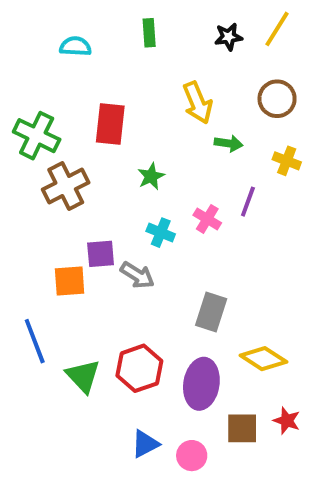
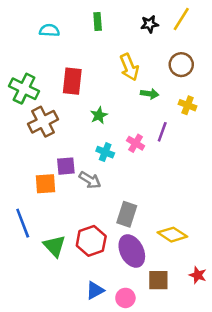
gray rectangle: (211, 312) -> (127, 214), moved
purple ellipse: (201, 384) -> (132, 251), turned -36
red star: (287, 421) -> (198, 275), moved

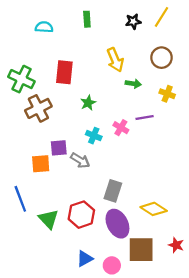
purple line: (162, 132) -> (145, 117), turned 60
brown square: (158, 280) -> (141, 250), size x1.4

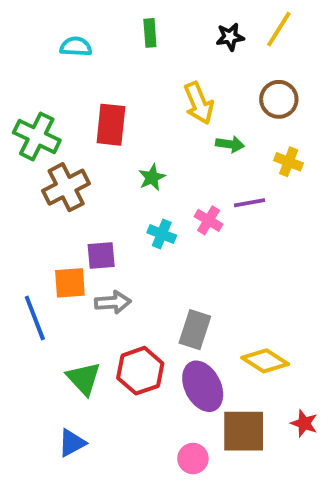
gray arrow: (80, 160) -> (113, 302), moved, turned -36
blue line: (20, 199) -> (35, 318), moved
blue triangle: (85, 259) -> (72, 443), moved

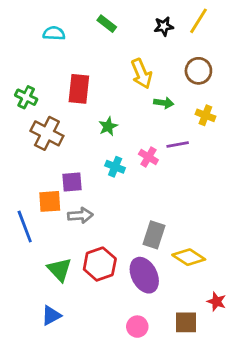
green rectangle: (150, 33) -> (107, 24), turned -48
green cross: (37, 136) -> (26, 97), size x0.7
brown cross: (66, 187) -> (47, 133), turned -36
gray rectangle: (195, 330) -> (154, 235), moved
brown square: (244, 431) -> (186, 322), moved, size x0.7

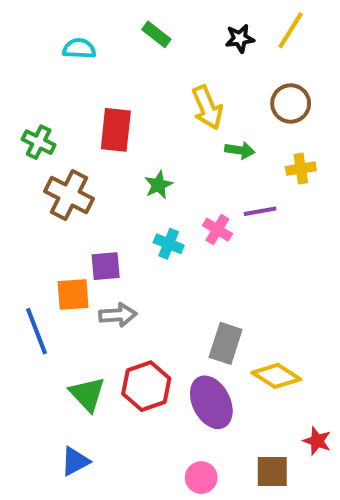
yellow cross: (205, 115) -> (301, 169), turned -30

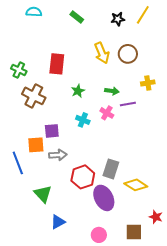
cyan semicircle: (79, 49) -> (34, 12), moved
brown circle: (291, 103) -> (128, 54), moved
green arrow: (240, 150) -> (112, 91), moved
red hexagon: (146, 386) -> (83, 177), moved
blue triangle: (75, 461) -> (58, 222), moved

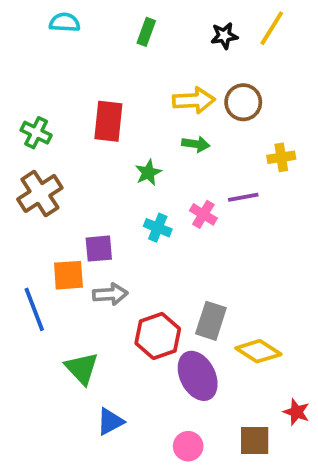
green rectangle: (77, 17) -> (146, 32), turned 72
yellow arrow: (102, 53) -> (194, 100), turned -70
green arrow: (112, 91) -> (196, 144), moved
brown cross: (34, 96) -> (40, 193), moved, turned 30

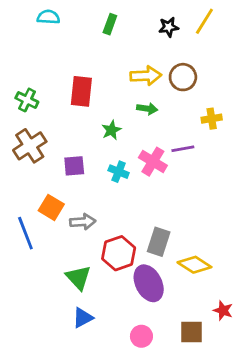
pink cross: (203, 214) -> (153, 162), size x1.4
purple square: (99, 249) -> (74, 166), moved
orange square: (68, 275) -> (51, 207), turned 35
green triangle: (82, 368) -> (78, 278), moved

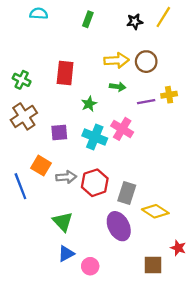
purple line: (183, 149) -> (146, 102), moved
cyan cross: (119, 172) -> (95, 137), size x1.5
red hexagon: (119, 253) -> (95, 183), moved
pink circle: (141, 336) -> (90, 266), moved

